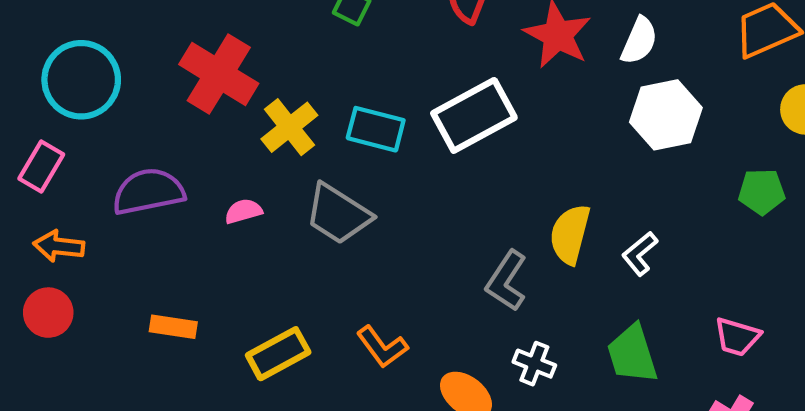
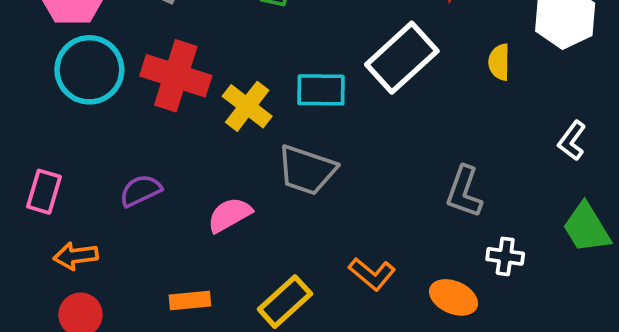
cyan circle: (81, 80) -> (89, 70), moved
purple semicircle: (148, 192) -> (140, 191), size x0.7
pink semicircle: (243, 211) -> (230, 215), moved, size x1.4
yellow semicircle: (570, 234) -> (499, 62), moved, size x0.7

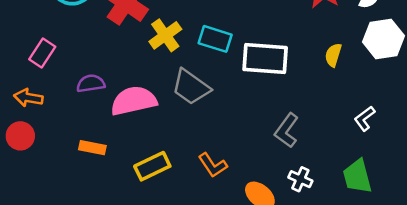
white rectangle: (402, 58) -> (265, 59), moved, turned 30
purple semicircle: (140, 191) -> (91, 83), moved
pink rectangle: (44, 192) -> (42, 53), moved
pink semicircle: (230, 215) -> (134, 101), size x1.5

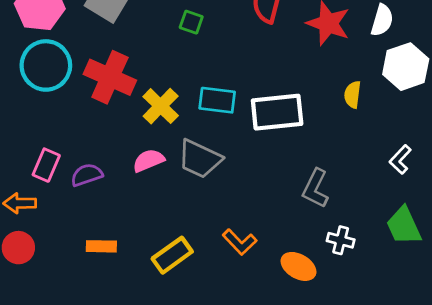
pink rectangle: (42, 53) -> (46, 165), moved
pink semicircle: (134, 101) -> (148, 160), moved, size x0.6

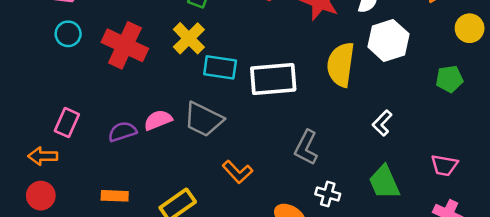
cyan circle: (46, 65) -> (68, 34), size x0.6
yellow semicircle: (353, 95) -> (341, 65), size x1.8
yellow cross: (161, 106) -> (189, 38), moved
purple semicircle: (87, 175) -> (122, 132), moved
orange L-shape: (240, 242) -> (238, 172), moved

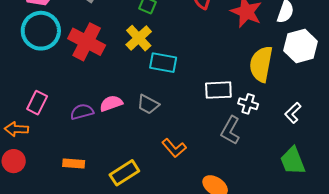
cyan circle: (68, 34) -> (41, 31), size x1.8
white rectangle: (273, 79) -> (218, 90), moved, size x0.7
gray trapezoid: (204, 119) -> (148, 104), size x0.7
white cross: (328, 194) -> (248, 104), moved

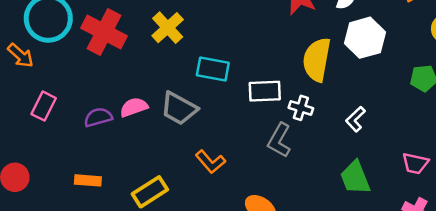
cyan rectangle: (163, 63) -> (213, 69), moved
gray trapezoid: (148, 104) -> (179, 108), size x1.4
orange arrow: (16, 129) -> (20, 55), moved, turned -140

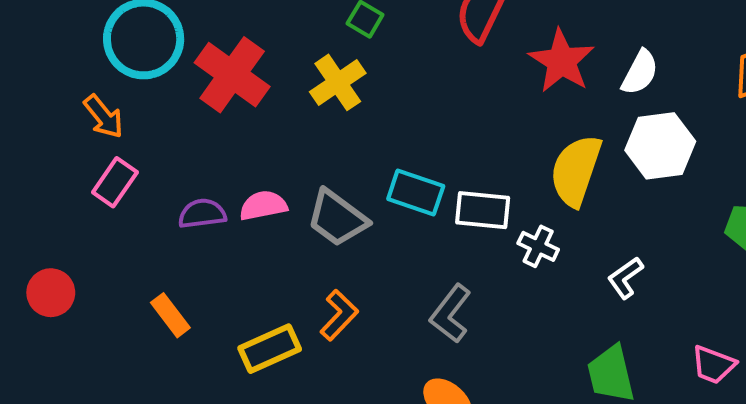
orange arrow: (20, 55) -> (104, 117), moved
cyan rectangle: (213, 69) -> (416, 193), moved
gray L-shape: (279, 140) -> (450, 314), moved
orange L-shape: (210, 162) -> (339, 315), moved, turned -104
orange rectangle: (88, 180) -> (170, 315), turned 40

